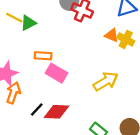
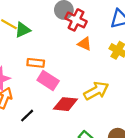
orange triangle: (112, 35) -> (85, 44), moved
red diamond: (56, 112) -> (65, 104), moved

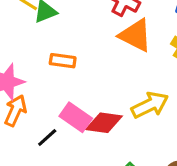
orange triangle: (85, 44) -> (135, 35), size x1.6
pink rectangle: (48, 81) -> (76, 117), moved

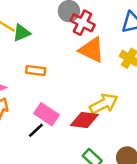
red diamond: (104, 123) -> (84, 120), moved
black line: (47, 137) -> (36, 130), moved

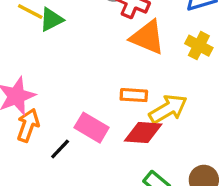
orange rectangle: (36, 71) -> (134, 95), moved
black line: (36, 130) -> (60, 149), moved

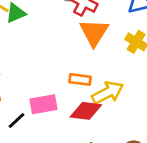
orange triangle: (147, 37) -> (94, 32), turned 36
pink rectangle: (92, 128) -> (44, 104), turned -44

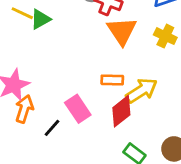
pink rectangle: (44, 104) -> (78, 109), turned 72
red diamond: (86, 111) -> (121, 111), turned -40

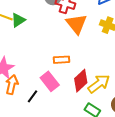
orange rectangle: (112, 80) -> (61, 60), moved
yellow arrow: (142, 90) -> (99, 84), moved

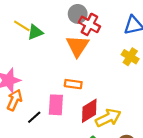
orange triangle: (77, 24) -> (78, 46), moved
pink rectangle: (50, 81) -> (56, 105), turned 30

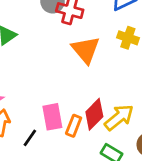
orange triangle: (78, 46) -> (86, 50), moved
orange rectangle: (73, 84) -> (74, 126), moved, turned -63

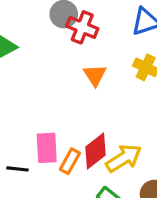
orange triangle: (86, 50) -> (95, 75), size x0.7
black line: (30, 138) -> (18, 169), turned 54

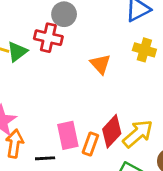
red cross: (82, 27) -> (48, 38), moved

